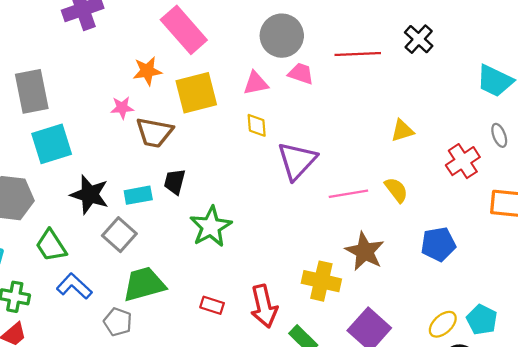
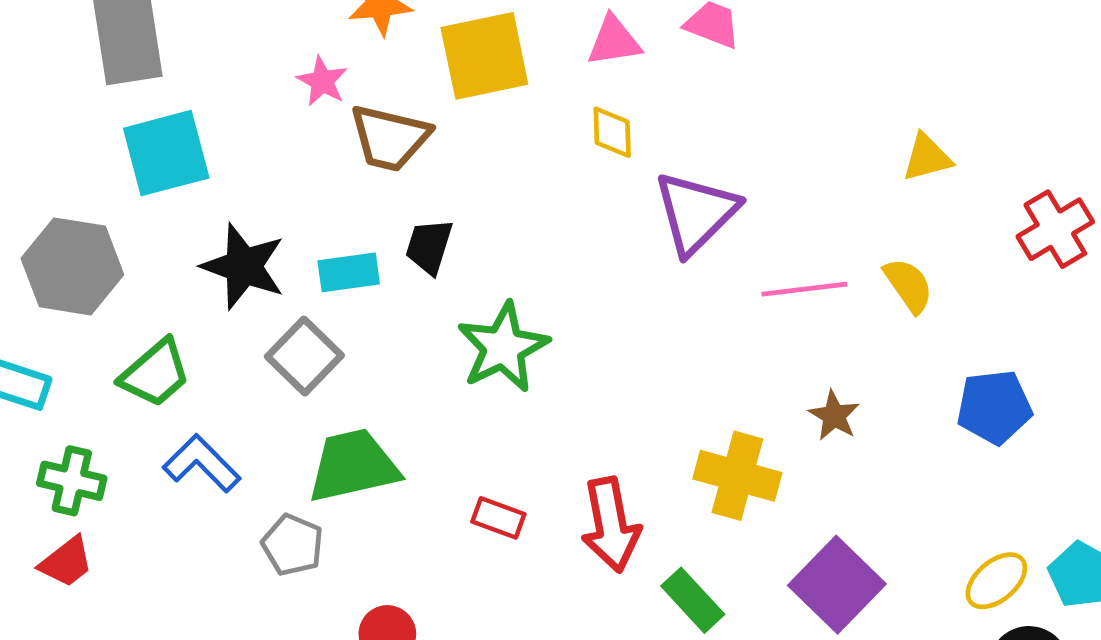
pink star: (122, 108) -> (322, 81), turned 30
green trapezoid: (51, 246) -> (155, 373), turned -100
brown star: (365, 251) -> (834, 416), size x0.6

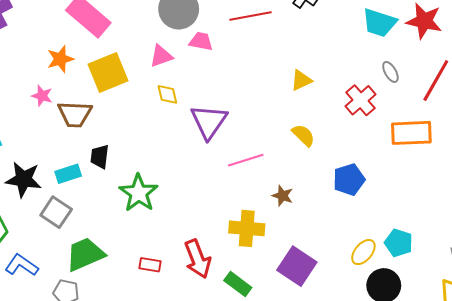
pink line: (804, 289) -> (246, 160), moved

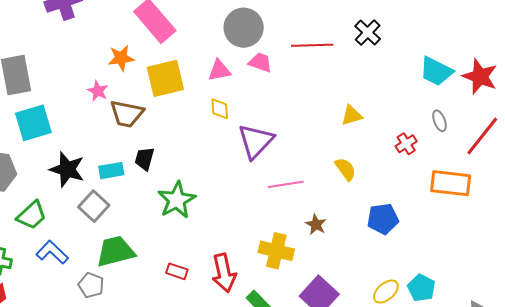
red cross: (361, 100) -> (406, 144), size x0.7

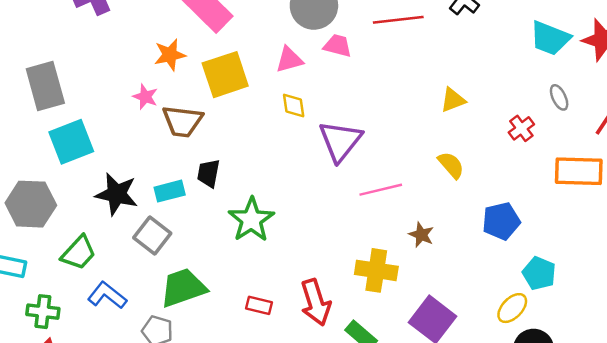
cyan pentagon: (421, 288) -> (539, 273), moved

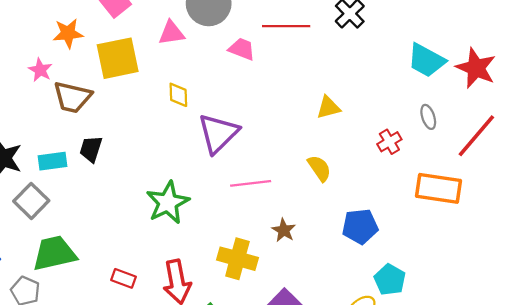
pink trapezoid: (338, 46) -> (242, 49), moved
pink triangle: (289, 60) -> (171, 33), moved
green star: (251, 220) -> (168, 203), moved

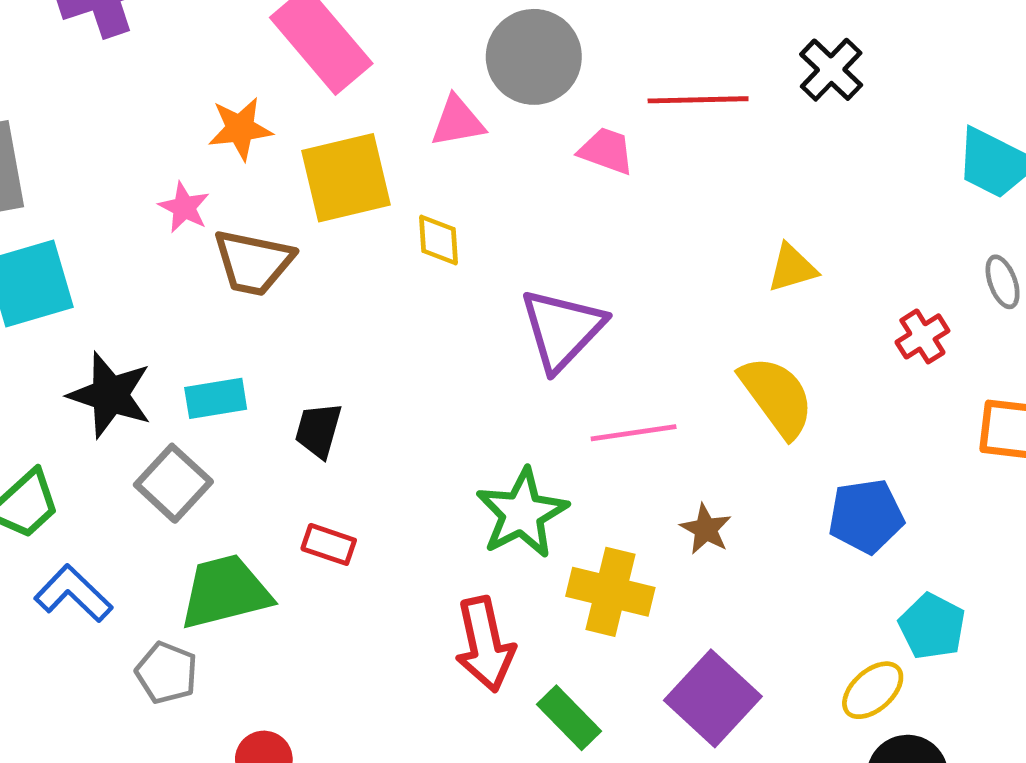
yellow diamond: (178, 95) -> (438, 240), moved
black trapezoid: (91, 149) -> (318, 430), moved
yellow semicircle: (319, 168) -> (777, 397), size x1.5
green star: (168, 203) -> (522, 513), moved
red rectangle: (123, 278) -> (329, 544), moved

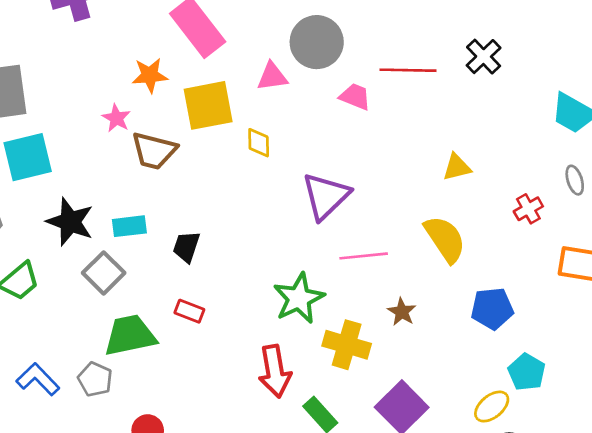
blue L-shape: (73, 594) -> (38, 379), moved

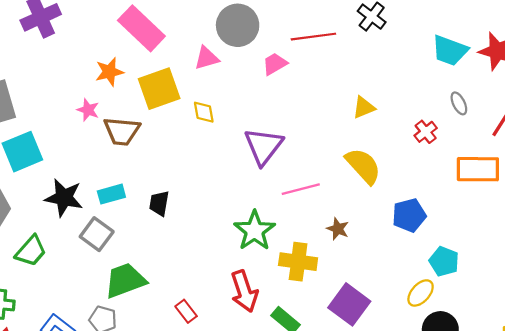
pink trapezoid: (355, 97) -> (275, 64), turned -44
red rectangle: (189, 311) -> (186, 311), moved, turned 40

